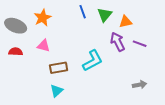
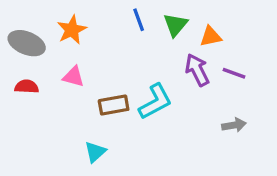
brown rectangle: (59, 68) -> (114, 105), moved
gray arrow: (140, 85) -> (234, 125), moved

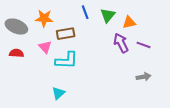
orange star: (72, 30) -> (44, 18), turned 30
pink triangle: (73, 77) -> (45, 47), turned 32
cyan L-shape: (155, 102) -> (67, 60), moved, turned 30
brown rectangle: (114, 105) -> (66, 34), moved

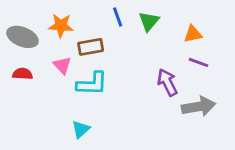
orange triangle: (129, 22) -> (193, 34), moved
purple arrow: (121, 43) -> (167, 82), moved
gray arrow: (144, 77) -> (199, 106), size x1.6

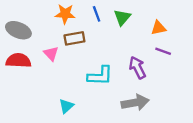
orange star: (61, 26) -> (65, 14), moved
red semicircle: (22, 74) -> (18, 61), size x1.5
cyan L-shape: (92, 84) -> (100, 76), moved
gray arrow: (199, 106) -> (135, 103), moved

